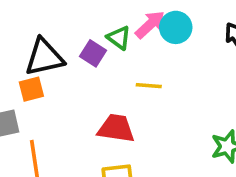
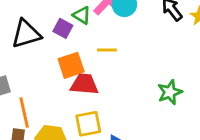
orange square: (31, 89) -> (71, 65), moved, size x1.4

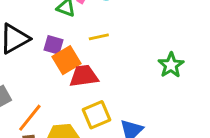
purple square: (63, 28) -> (54, 45), moved
orange line: (24, 113) -> (30, 118), turned 64

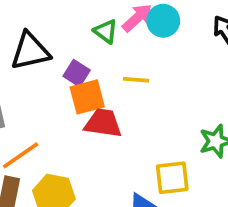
yellow square: (96, 115) -> (172, 178), moved

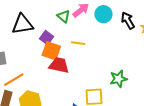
cyan circle: (163, 21) -> (103, 14), moved
orange square: (87, 97) -> (51, 51), turned 30

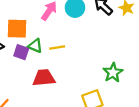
green triangle: (64, 16) -> (35, 46), moved
orange square: (51, 51) -> (17, 29), moved

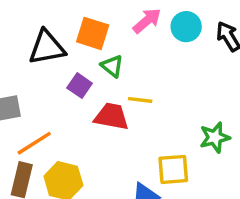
yellow line: (57, 48) -> (140, 100), moved
purple square: (21, 52) -> (80, 86), moved

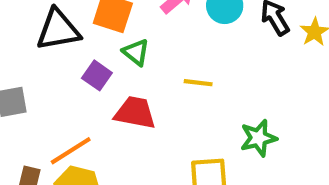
yellow line: (140, 100) -> (198, 83), moved
orange line: (34, 143) -> (71, 151), moved

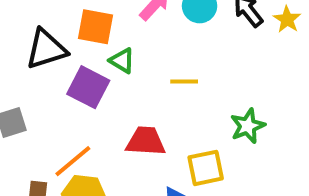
purple square: (97, 75) -> (88, 87), size x1.5
red trapezoid: (135, 113) -> (146, 141), moved

